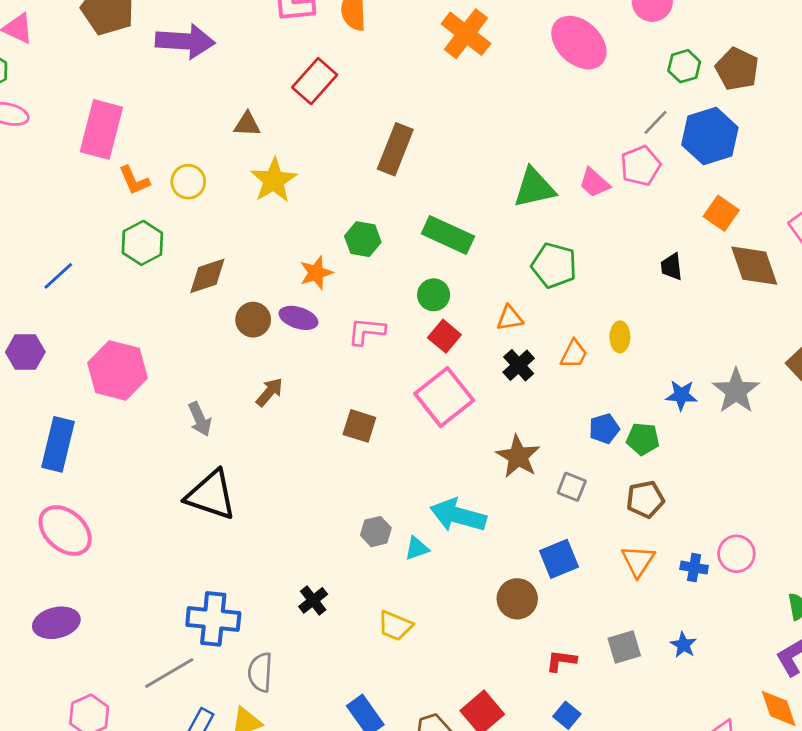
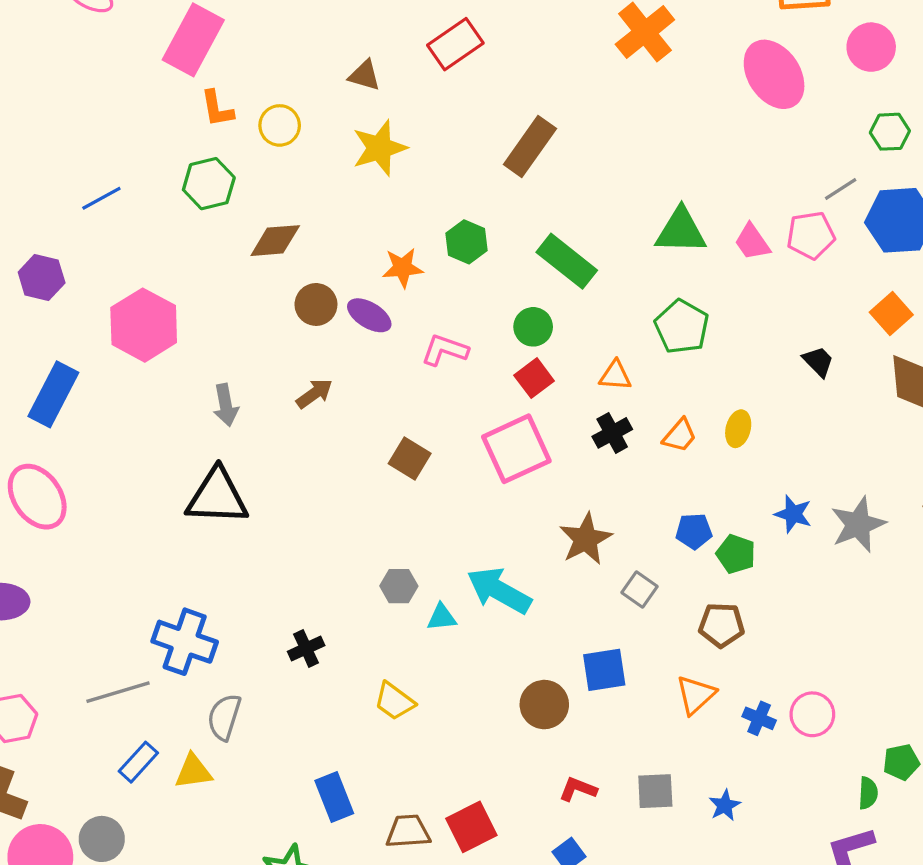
black trapezoid: (672, 267) -> (818, 362), turned 128
black triangle: (211, 495) -> (217, 497), turned -30

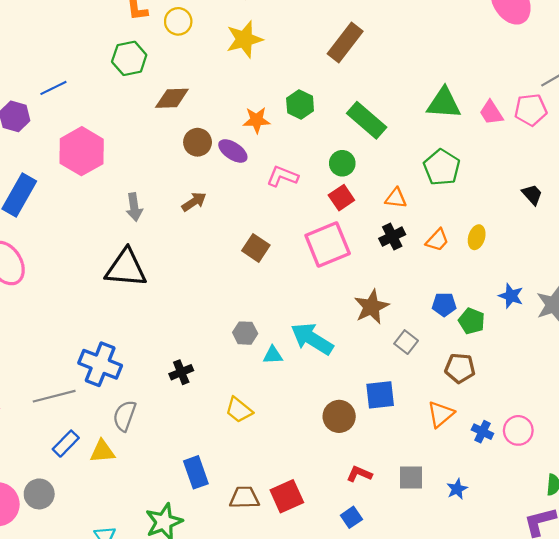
blue line: (101, 198) -> (53, 88), moved

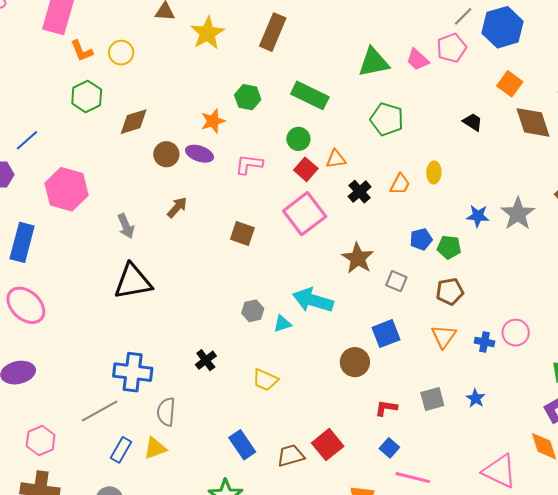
yellow star: (244, 39) -> (208, 33), moved
orange triangle: (396, 198) -> (336, 159), moved

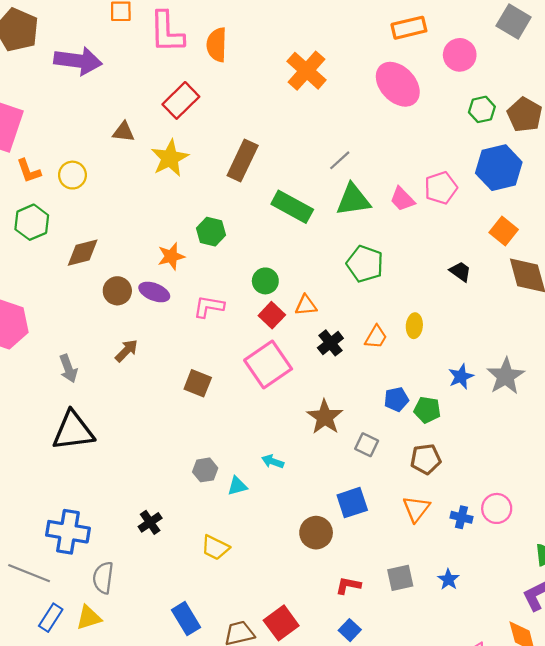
gray line: (463, 16) -> (340, 160), moved
green rectangle: (310, 95) -> (292, 207), moved
blue star: (478, 216) -> (461, 377), turned -30
cyan arrow: (313, 300) -> (273, 461), size x0.5
gray line: (100, 411) -> (29, 573), turned 48

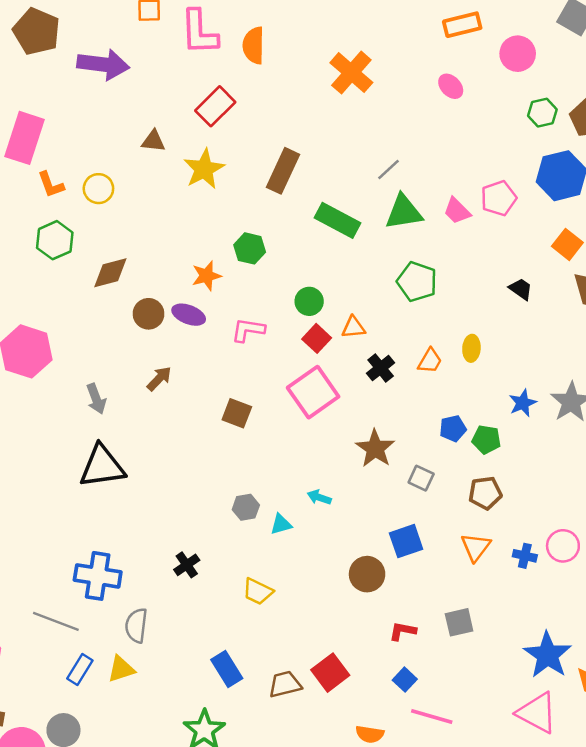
pink ellipse: (398, 84) -> (451, 86), size x0.5
blue star: (448, 579) -> (548, 655), moved, size x2.0

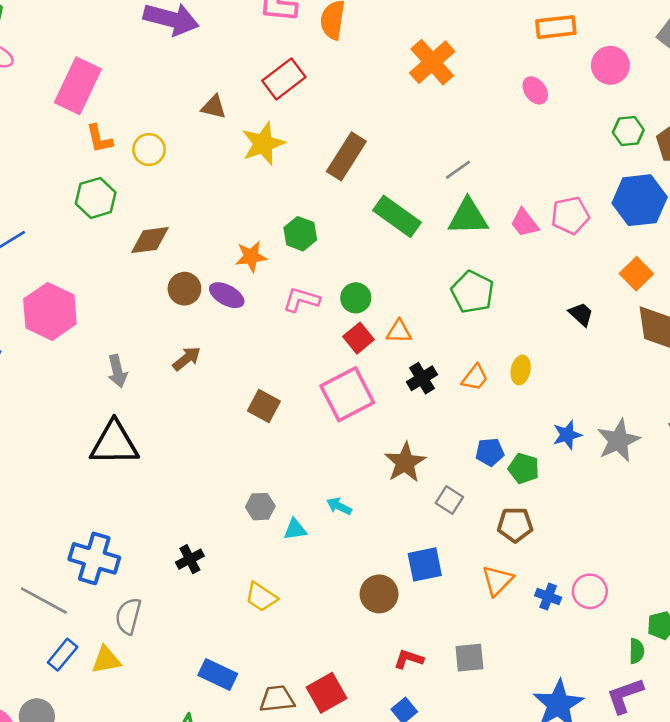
pink L-shape: (248, 330) -> (301, 300), moved
blue rectangle: (227, 669) -> (218, 675), turned -40

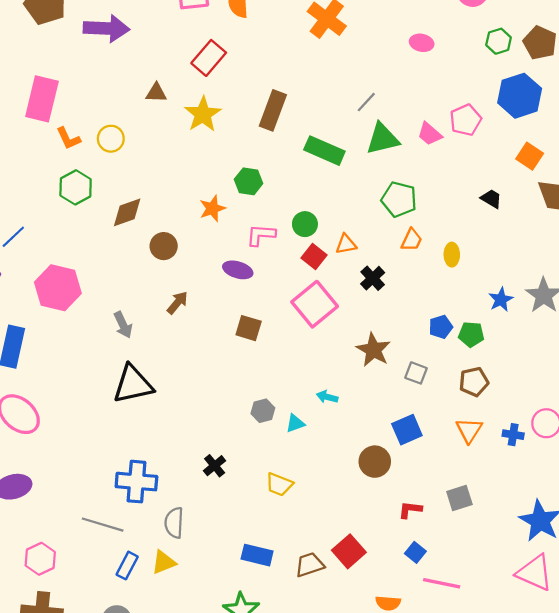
pink ellipse: (535, 90) -> (422, 43), moved, turned -30
purple ellipse: (227, 295) -> (238, 270), moved
orange trapezoid: (475, 378) -> (412, 240), moved

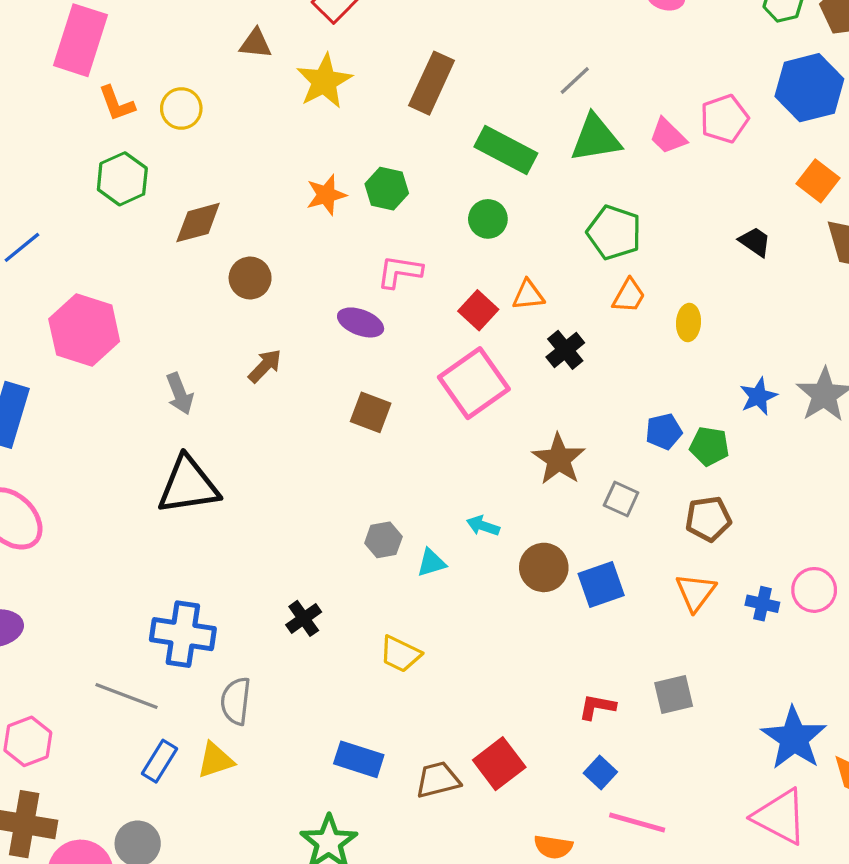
orange star: (212, 208) -> (326, 195), moved
green circle: (305, 224) -> (488, 219), moved
brown circle: (375, 462) -> (544, 567), moved

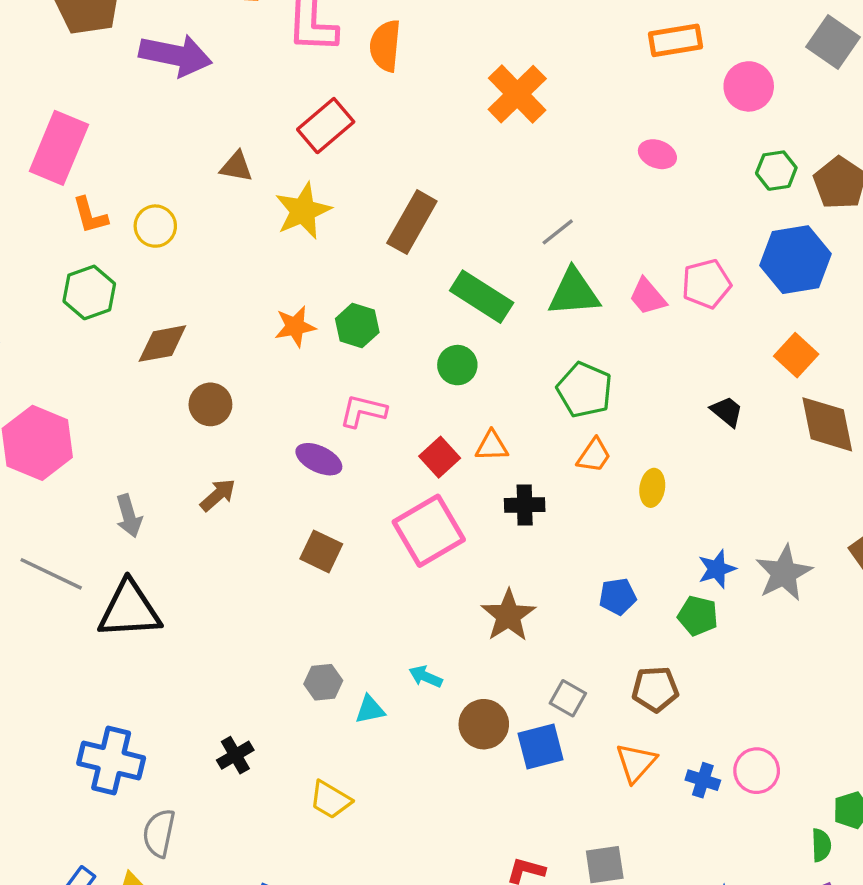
black cross: (565, 350) -> (525, 505), turned 33
green pentagon: (709, 446) -> (698, 616), moved
gray square: (621, 499) -> (568, 698), moved
gray line: (127, 696) -> (51, 574), moved

